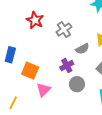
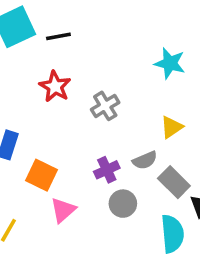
gray semicircle: (82, 49) -> (145, 160), moved

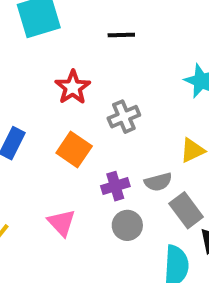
black line: (58, 36) -> (121, 35), moved
orange square: (42, 175) -> (74, 149), moved
pink triangle: (63, 210) -> (61, 223), turned -40

